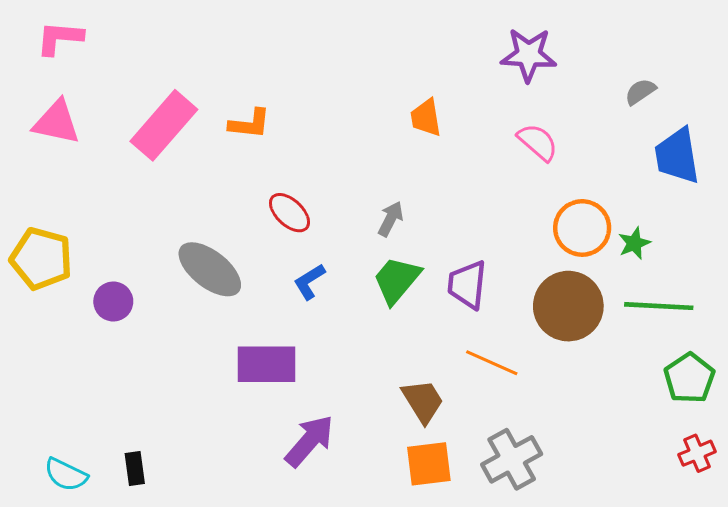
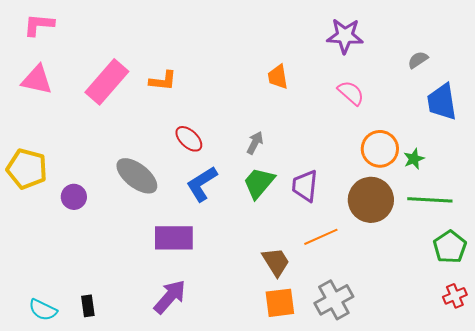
blue L-shape: (309, 282) -> (202, 184), size x1.5
orange line: (492, 363) -> (321, 237), turned -48
purple arrow: (309, 441) -> (170, 297), moved

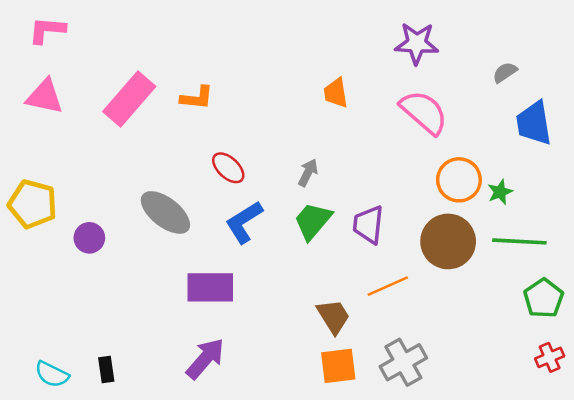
pink semicircle: (351, 93) -> (424, 112), size x1.5

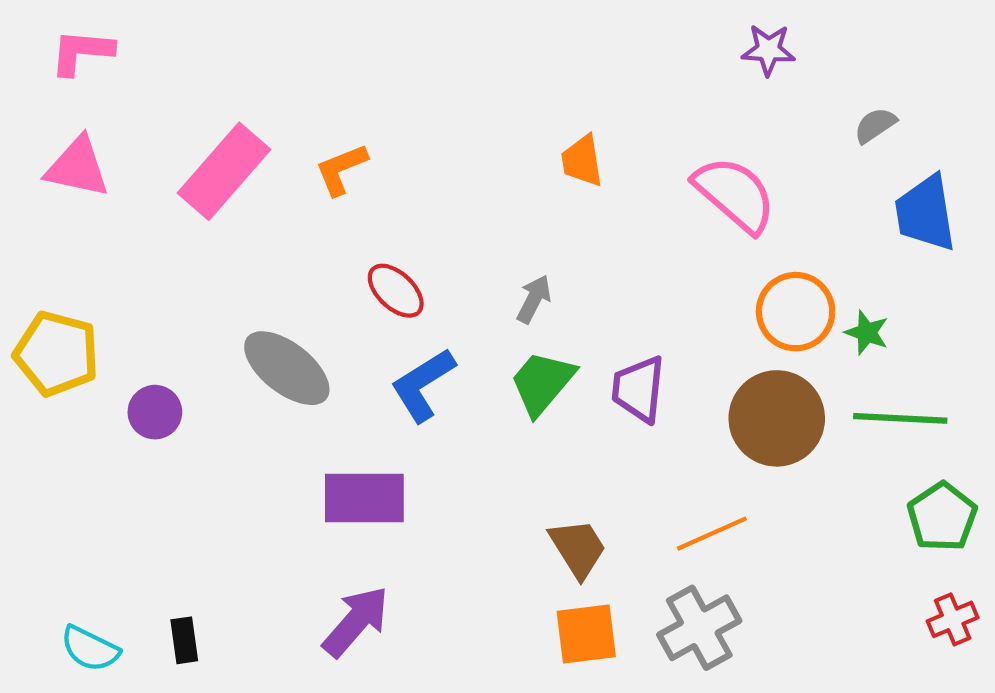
purple star: (417, 43) -> (768, 50), moved, size x0.7
orange L-shape: (197, 98) -> (341, 169), turned 152
green star: (500, 192) -> (867, 333), turned -30
orange line: (388, 286) -> (712, 534), moved

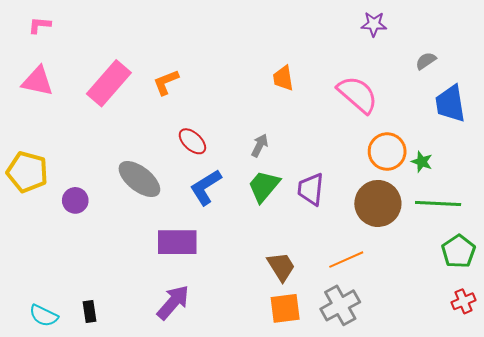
pink L-shape: (82, 52) -> (40, 25), size x0.7

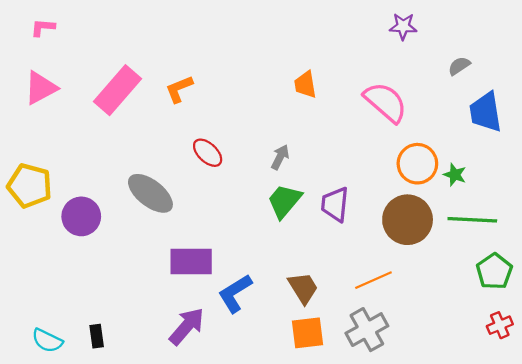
pink triangle: (38, 81) -> (41, 88), turned -40
blue L-shape: (206, 187) -> (235, 293), moved
purple circle: (75, 200) -> (81, 216), size x1.4

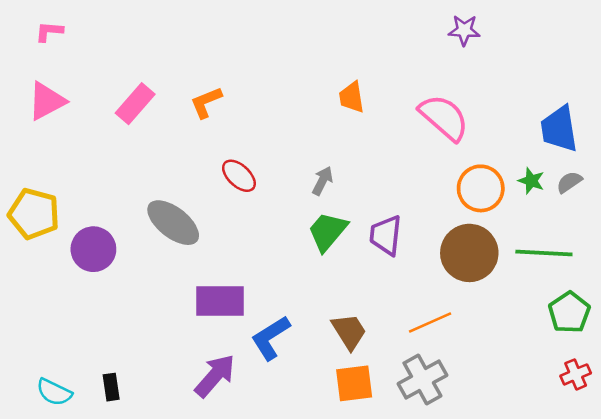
gray semicircle: (459, 66) -> (569, 182), moved
pink rectangle: (117, 90) -> (135, 104), size x0.7
green star: (455, 175) -> (531, 181), moved

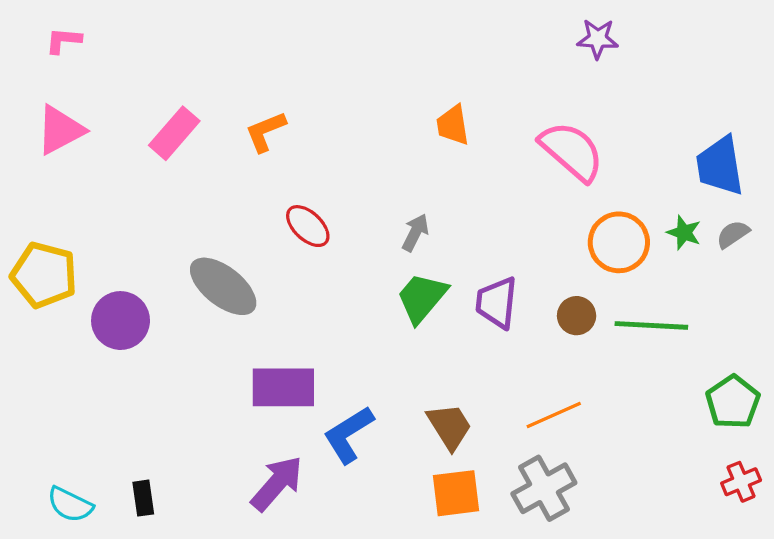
brown circle: (469, 253) -> (577, 316), moved, size x0.5
green line: (544, 253) -> (651, 325), moved

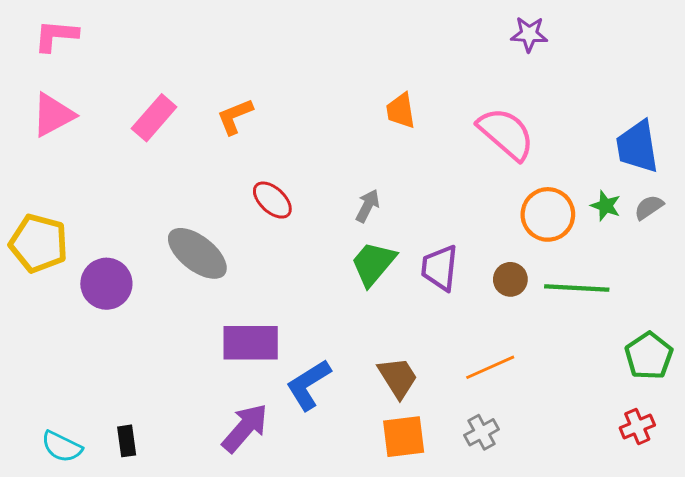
pink L-shape: (64, 40) -> (56, 36), size x1.4
red cross: (741, 482) -> (637, 427), moved
gray cross: (544, 488) -> (482, 432), size x0.6

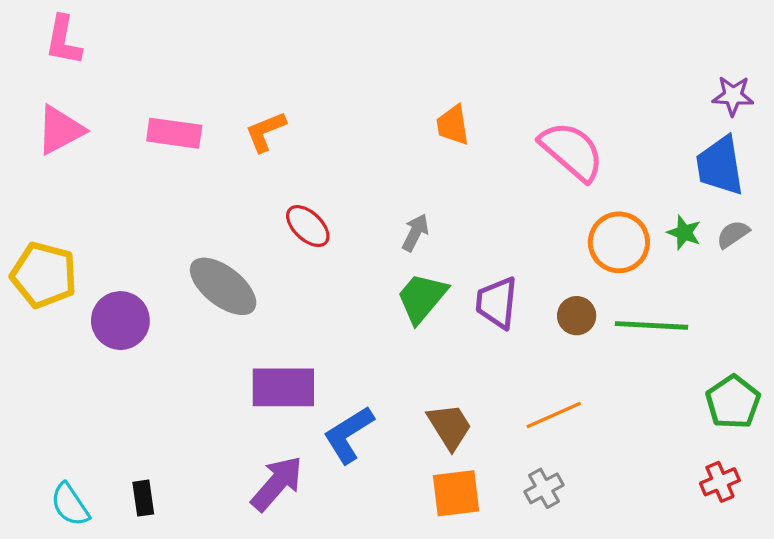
purple star: (529, 34) -> (733, 96), moved
pink L-shape: (56, 36) -> (63, 40), turned -84
pink rectangle: (154, 118) -> (174, 133), turned 57
cyan semicircle: (62, 447) -> (70, 505), turned 30

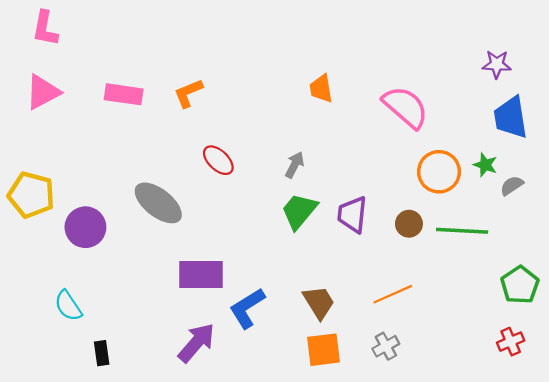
purple star: (733, 96) -> (497, 64), moved
gray semicircle: (733, 234) -> (512, 186), moved
cyan semicircle: (70, 505) -> (68, 306), moved

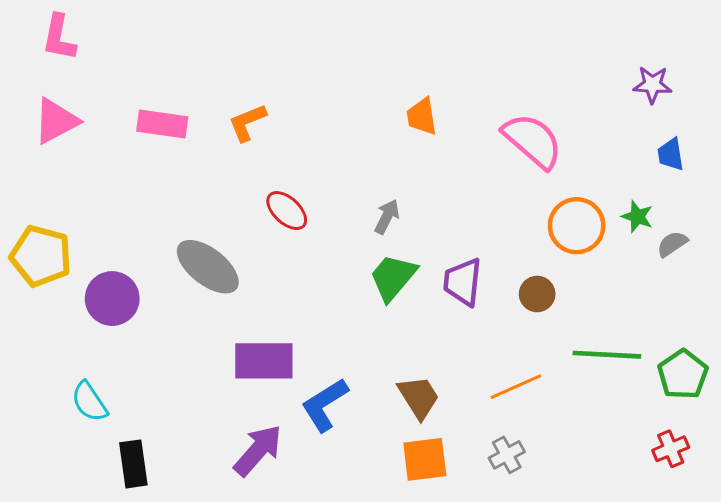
blue trapezoid: (511, 117) -> (671, 154), size x0.6
green line: (462, 231) -> (607, 355), moved
black rectangle: (102, 353) -> (133, 464), size x1.4

